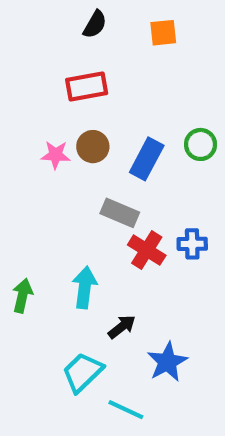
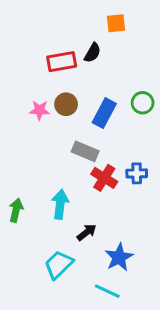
black semicircle: (95, 24) -> (93, 53), moved
cyan line: (126, 410) -> (107, 291), moved

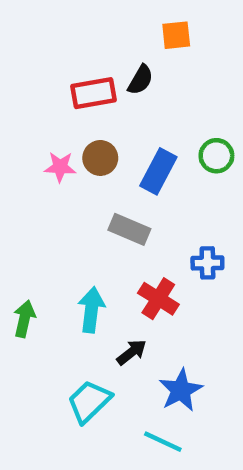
red cross: (104, 178) -> (158, 299), moved

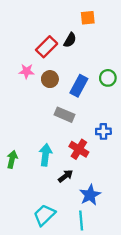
red rectangle: (94, 93) -> (47, 47), turned -35
pink star: (60, 167) -> (27, 71), moved
cyan trapezoid: (89, 401) -> (44, 215), moved
cyan line: (163, 442) -> (81, 221), turned 60

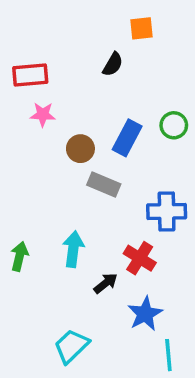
red rectangle: (47, 47) -> (30, 75), moved, turned 40
brown circle: (50, 79) -> (80, 149), moved
blue cross: (103, 131) -> (167, 211), size x1.5
red cross: (79, 149) -> (140, 258), moved
cyan line: (81, 221) -> (168, 355), moved

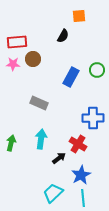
pink star: (43, 115) -> (13, 64), moved
brown circle: (80, 149) -> (33, 59), moved
gray rectangle: (104, 185) -> (39, 103), moved
cyan trapezoid: (71, 346) -> (53, 193), moved
cyan line: (168, 355) -> (83, 198), moved

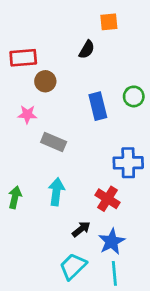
pink star: (13, 64) -> (27, 114), moved
blue rectangle: (71, 77) -> (98, 106), turned -42
black arrow: (59, 158) -> (81, 229), moved

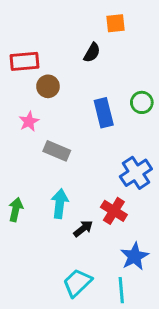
pink star: (27, 114) -> (29, 122), turned -30
blue cross: (128, 163) -> (136, 173), turned -32
black arrow: (81, 229) -> (83, 229), moved
blue star: (112, 242) -> (134, 256), moved

